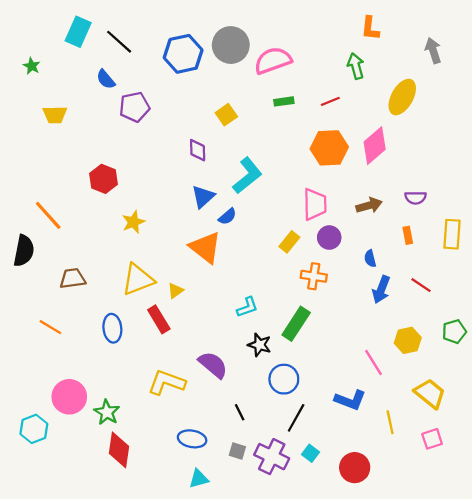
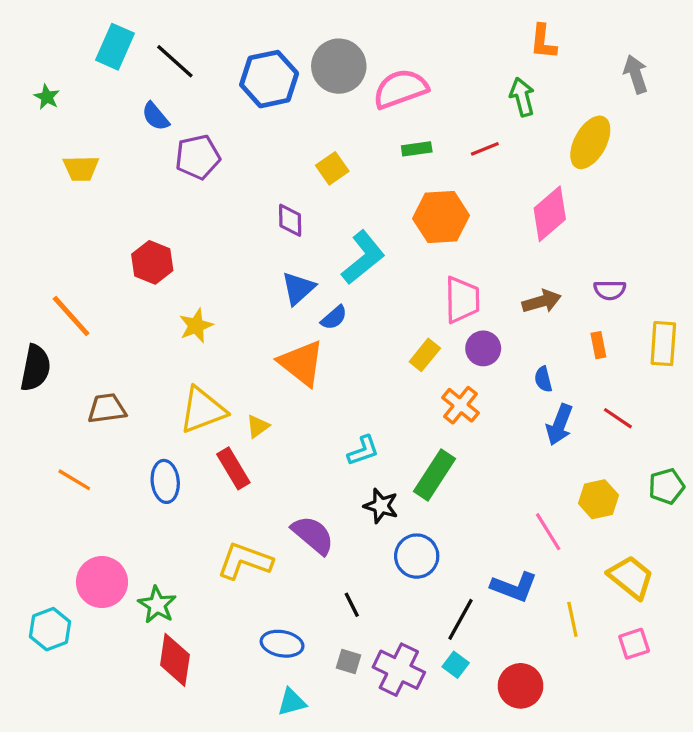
orange hexagon: (329, 148) -> (441, 217), moved
orange cross: (314, 276) -> (460, 405), turned 30
black line: (296, 418) -> (460, 619), moved

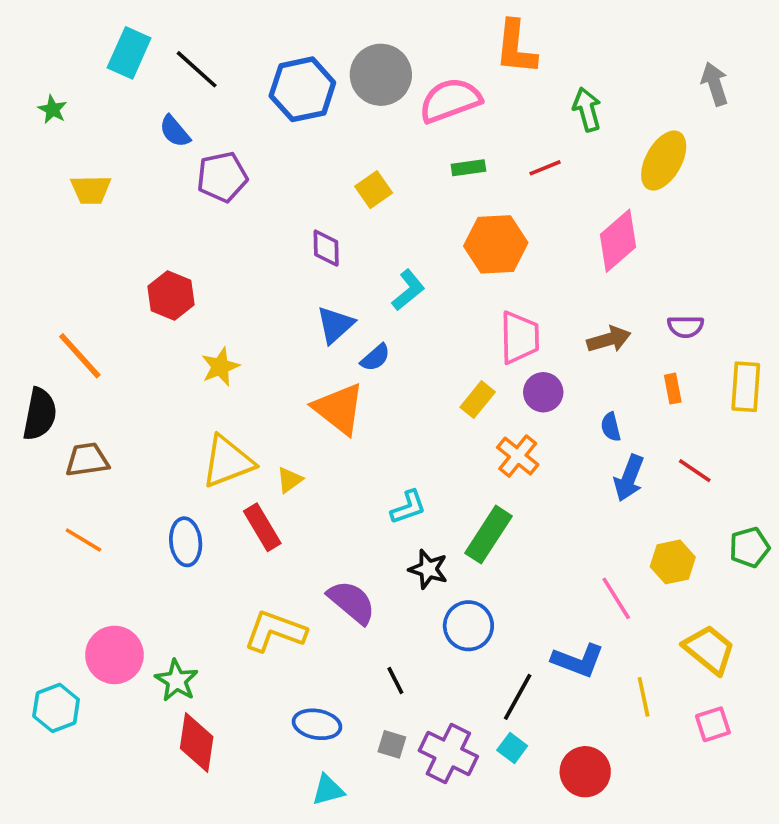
orange L-shape: (543, 42) -> (516, 47), moved, size x1.4
cyan L-shape: (363, 258) -> (408, 290), size x0.7
brown trapezoid: (107, 408) -> (87, 460), moved

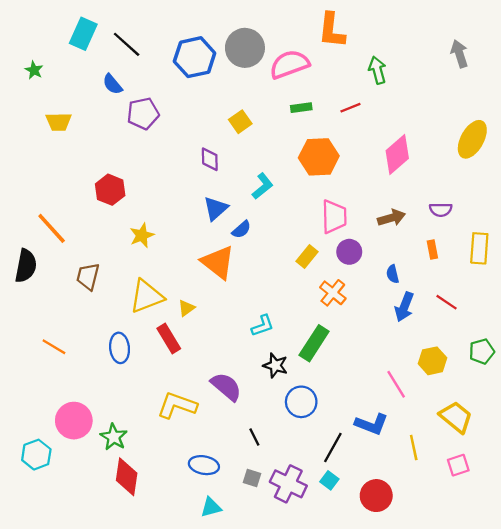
yellow ellipse: (664, 161) -> (472, 139), moved
brown trapezoid: (87, 460) -> (88, 276), moved, turned -68

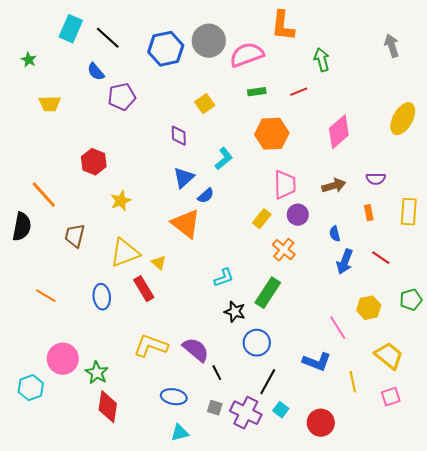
yellow triangle: (186, 308) -> (159, 263), turned -42
purple semicircle: (226, 387) -> (196, 350), moved
black line: (333, 448) -> (268, 382), moved

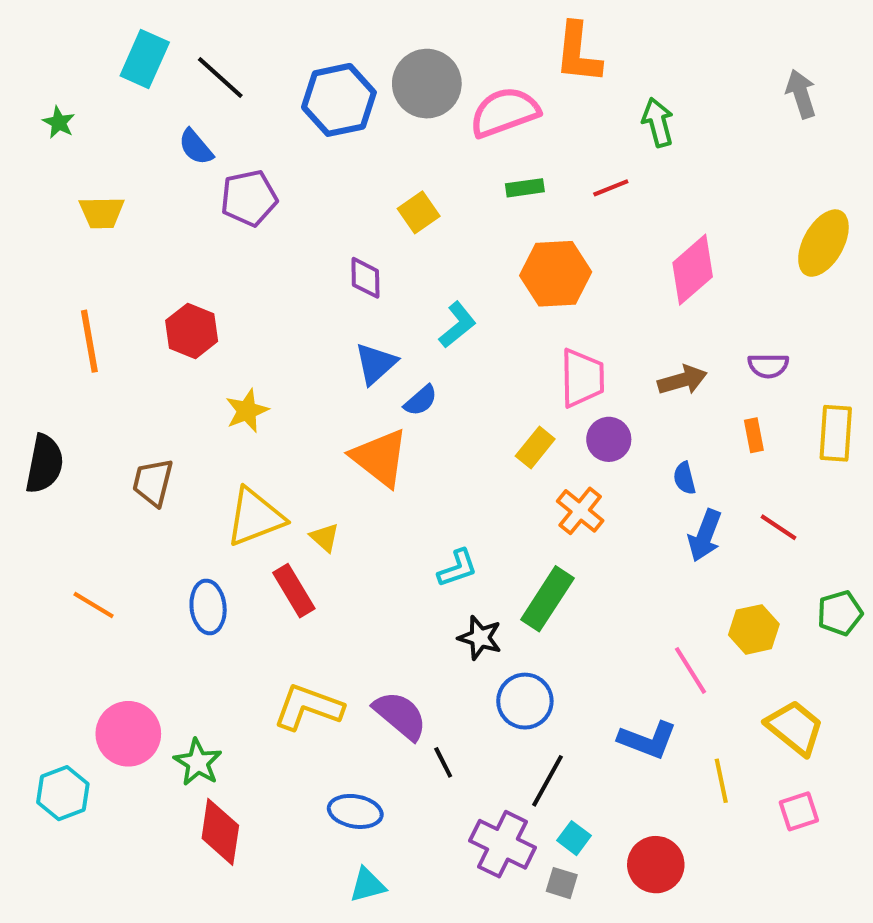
orange line: (44, 195) -> (89, 341), moved, turned 32
gray square: (215, 408) -> (562, 883), moved

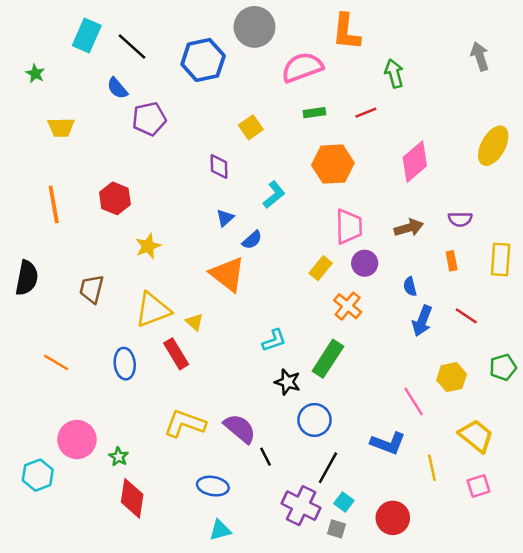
gray circle: (427, 84) -> (254, 27), moved
blue triangle: (376, 364) -> (225, 218), size x0.7
green star: (198, 762) -> (119, 457), size x0.7

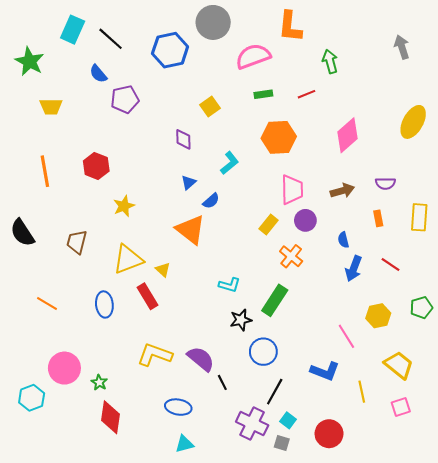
green star: (35, 73) -> (30, 61), size x1.8
black semicircle: (27, 278) -> (22, 233), turned 136
cyan L-shape: (274, 340) -> (230, 285), turned 35
black star: (288, 382) -> (241, 320), turned -30

